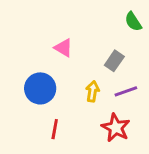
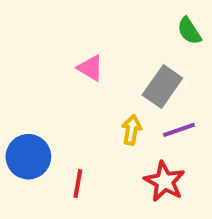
gray rectangle: (114, 61) -> (162, 87), size x1.4
blue circle: (40, 88) -> (28, 157), moved

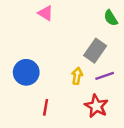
pink triangle: (90, 68) -> (46, 13), moved
blue circle: (28, 157) -> (26, 72), moved

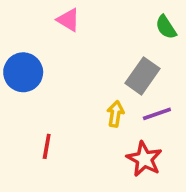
blue circle: (26, 72) -> (23, 72), moved
red line: (46, 107) -> (47, 146), moved

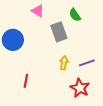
green semicircle: (166, 27) -> (75, 15), moved
gray rectangle: (142, 76) -> (59, 32), moved, turned -54

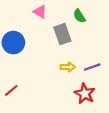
yellow arrow: (64, 63) -> (68, 67), turned 80
red line: (26, 81) -> (11, 90), moved, turned 40

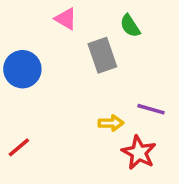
yellow arrow: (68, 67) -> (111, 123), moved
purple line: (92, 67) -> (151, 109), turned 35

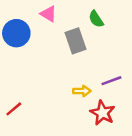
blue circle: (22, 69) -> (16, 33), moved
purple line: (151, 109) -> (111, 81), turned -36

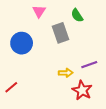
pink triangle: (48, 14) -> (39, 11), turned 32
blue circle: (16, 33) -> (22, 43), moved

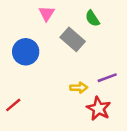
gray rectangle: (61, 33) -> (73, 39), turned -30

